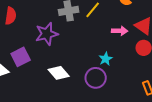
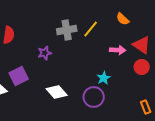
purple star: (47, 34) -> (45, 53), size x0.6

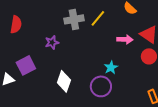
white diamond: (57, 92) -> (64, 81), turned 60

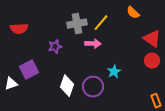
red semicircle: (16, 24) -> (19, 29), turned 78
pink arrow: (125, 39) -> (93, 44), moved
purple circle: (101, 86) -> (93, 87), moved

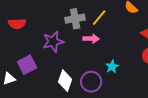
purple star: (55, 47) -> (53, 42), size x1.5

